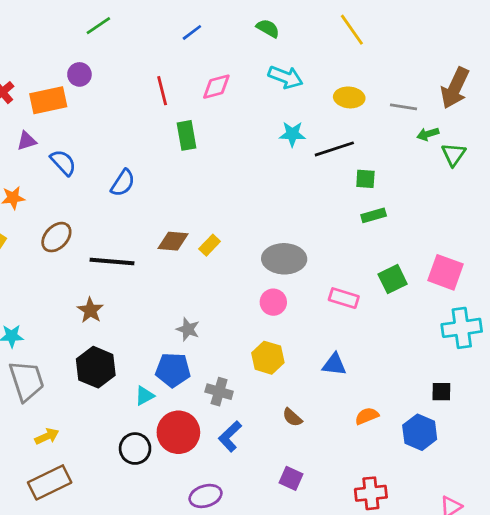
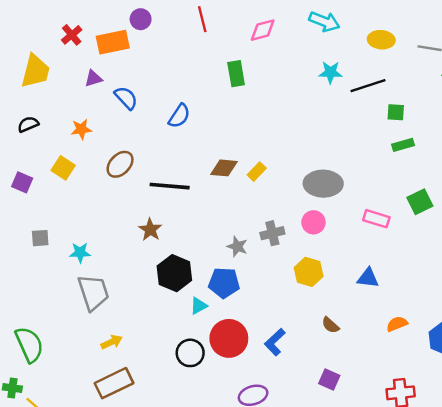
red line: (162, 91) -> (202, 19), moved
black hexagon: (96, 367) -> (174, 273), moved
gray cross: (219, 392) -> (272, 233), moved, turned -30

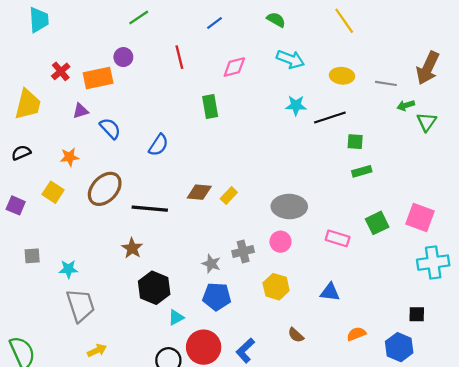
brown ellipse: (120, 164) -> (105, 189), size x1.4
blue pentagon: (224, 283) -> (217, 297), moved

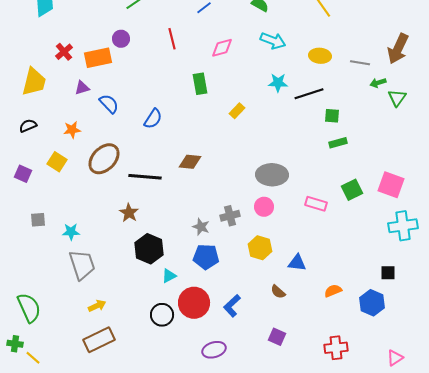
yellow rectangle: (229, 195) -> (237, 111), moved
blue triangle: (330, 292) -> (297, 263), moved

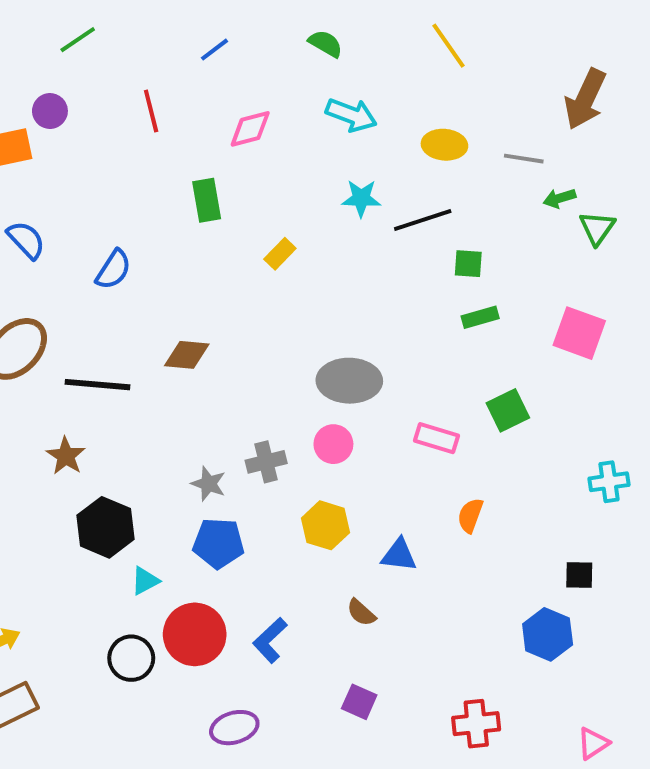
brown arrow: (398, 49) -> (585, 99), moved
pink square: (391, 185) -> (579, 333), moved
cyan cross: (403, 226) -> (609, 482), size x0.7
orange semicircle: (333, 291) -> (470, 515), moved, turned -48

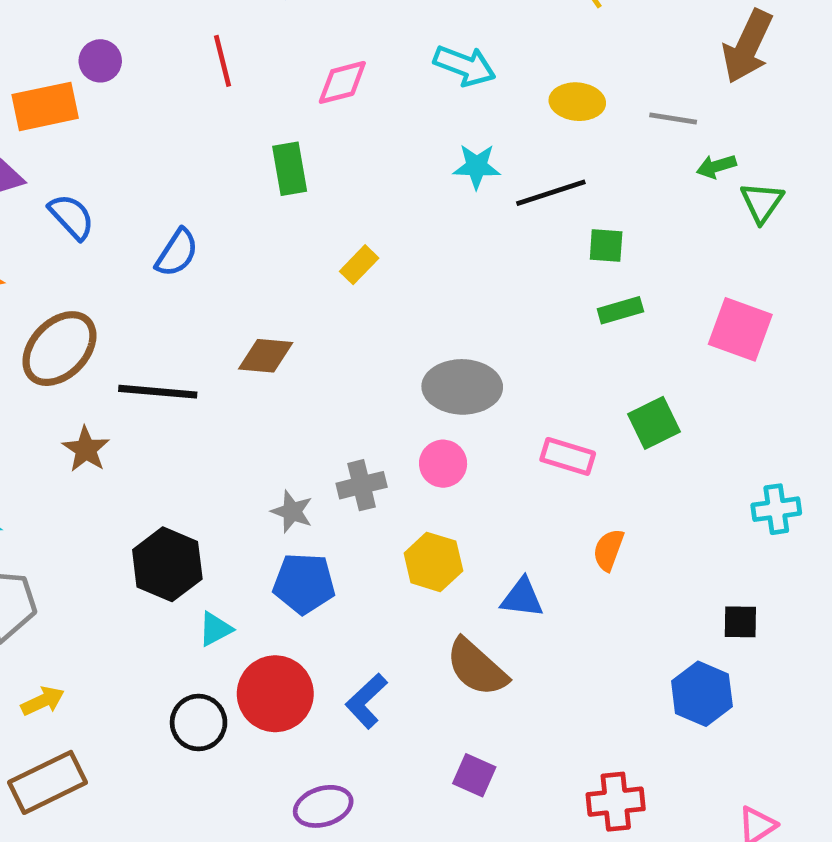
yellow rectangle: (280, 254) -> (359, 265), moved
brown star: (66, 456) -> (86, 449), moved
brown semicircle: (361, 613) -> (477, 667), size x1.8

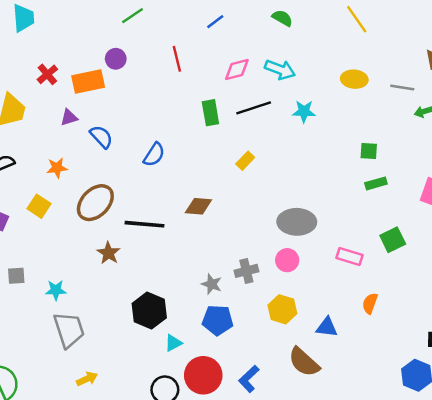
cyan arrow: (465, 66) -> (280, 70), moved
black line: (551, 193) -> (254, 108), moved

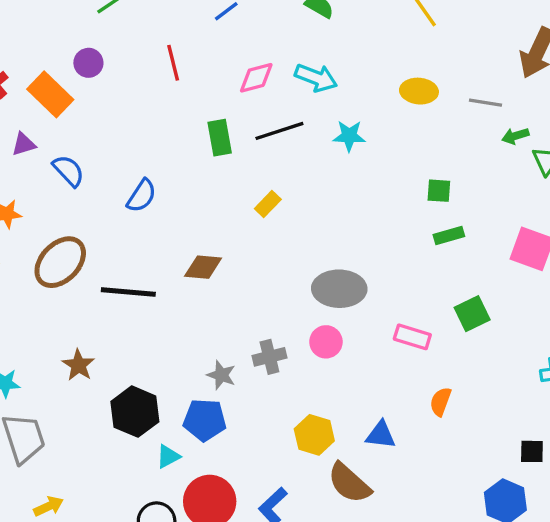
orange rectangle: (88, 82) -> (50, 94), turned 56
brown star: (109, 253) -> (78, 365), moved
yellow hexagon: (282, 309) -> (314, 435), moved
blue pentagon: (218, 320) -> (205, 420), moved

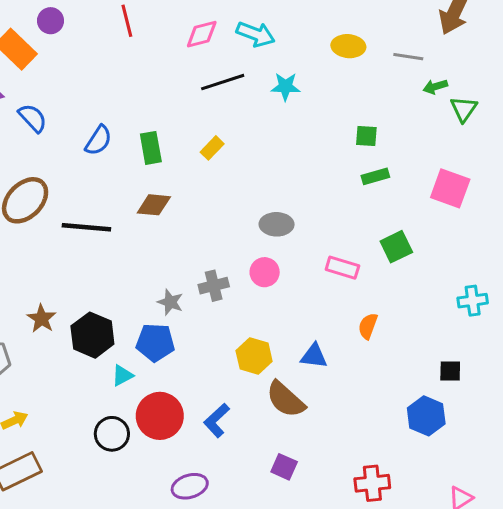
green rectangle: (220, 138) -> (151, 148), moved
gray ellipse: (339, 289) -> (277, 224), size x0.7
brown star: (78, 365) -> (42, 319), moved

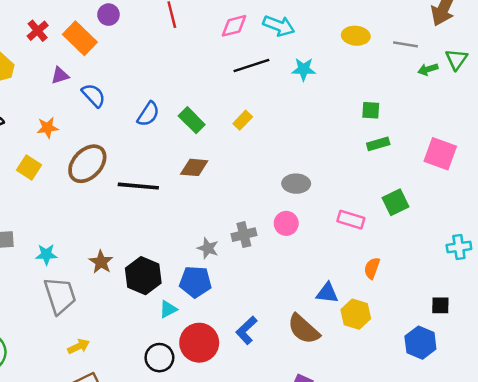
green triangle: (464, 109) -> (456, 59), moved
green rectangle: (151, 148) -> (192, 120), turned -35
yellow hexagon: (254, 356) -> (356, 314), moved
blue L-shape: (217, 420) -> (246, 330), moved

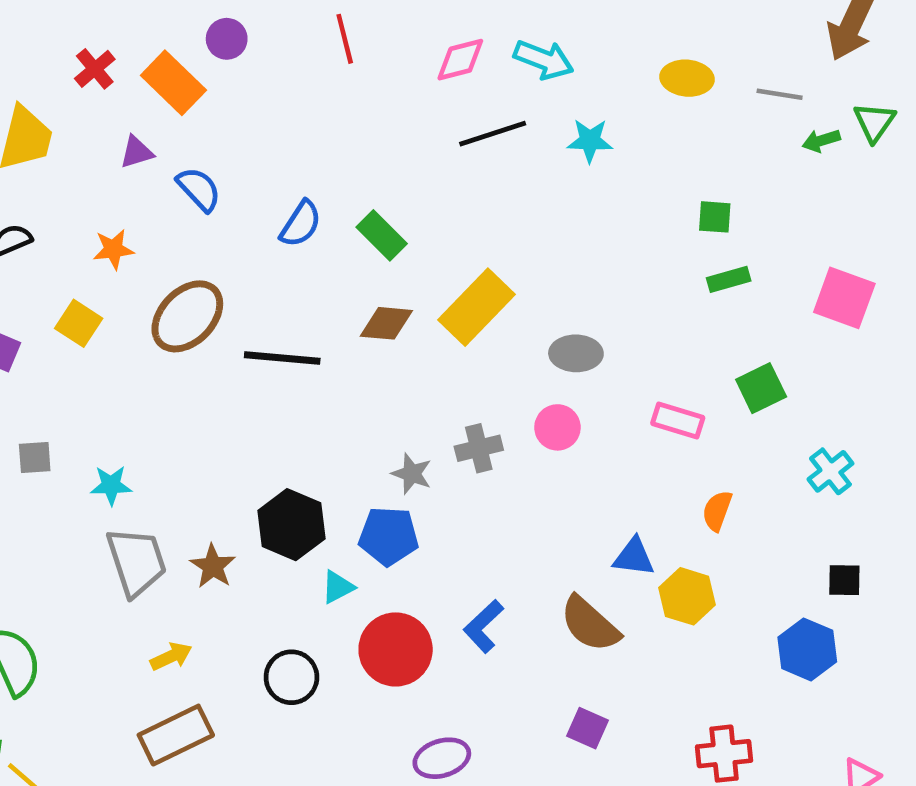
yellow rectangle: (243, 120) -> (477, 307), moved, size x2.0
cyan cross: (459, 247) -> (830, 471), moved, turned -30
brown star: (101, 262) -> (213, 566), moved
black circle: (159, 358) -> (291, 677), moved

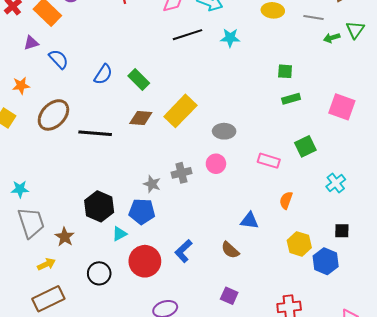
brown star: (213, 566) -> (65, 237), moved
yellow hexagon: (687, 596) -> (299, 244), moved
brown semicircle: (590, 624) -> (230, 250), size x0.7

